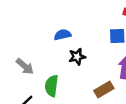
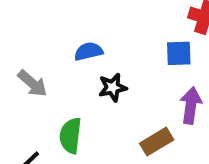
gray arrow: (25, 66) -> (32, 83), moved

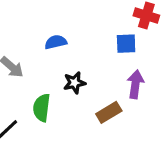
black star: (113, 87) -> (74, 83), moved

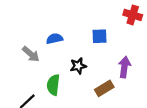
blue semicircle: (56, 42) -> (54, 39), moved
blue square: (126, 44) -> (100, 36), moved

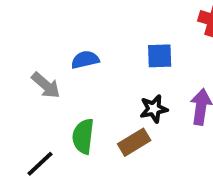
black star: (78, 66) -> (154, 109), moved
brown rectangle: (104, 88) -> (134, 142), moved

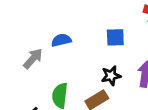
gray arrow: (46, 85) -> (33, 59), turned -90

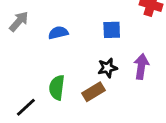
gray arrow: (33, 59) -> (19, 21), moved

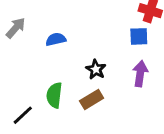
blue square: (112, 30) -> (139, 36), moved
black star: (107, 68) -> (96, 69), moved, turned -30

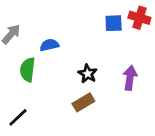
blue square: (139, 36) -> (114, 23), moved
green semicircle: (54, 95) -> (27, 70), moved

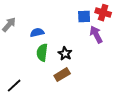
green semicircle: (27, 70) -> (42, 53), moved
purple arrow: (130, 78) -> (96, 35), moved, turned -36

